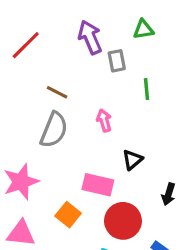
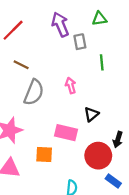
brown line: (57, 92) -> (21, 65), moved
orange square: (68, 215) -> (44, 154), turned -36
red circle: (123, 221) -> (98, 156), moved

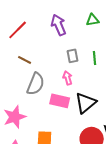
gray rectangle: (80, 42) -> (73, 56), moved
black triangle: (91, 114) -> (86, 103), size x1.6
pink rectangle: (66, 133) -> (60, 101), moved

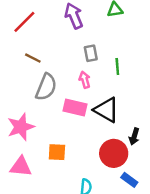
green line: (95, 58) -> (117, 67), moved
black triangle: (86, 103) -> (106, 110), turned -50

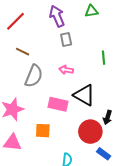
gray rectangle: (91, 53) -> (66, 39), moved
green line: (117, 67) -> (104, 58), moved
pink arrow: (85, 80) -> (66, 70), turned -64
pink rectangle: (75, 108) -> (58, 104), moved

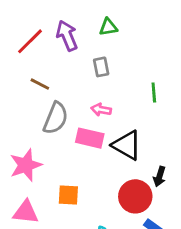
green triangle: (91, 11) -> (108, 27), moved
purple arrow: (57, 16) -> (67, 36), moved
pink rectangle: (58, 104) -> (90, 138), moved

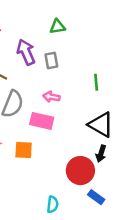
purple arrow: (67, 36) -> (26, 52), moved
black triangle: (127, 145) -> (101, 125), moved
orange square: (68, 195) -> (24, 150), moved

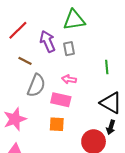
green triangle: (57, 27) -> (74, 20), size x1.6
orange square: (24, 150) -> (57, 124), moved

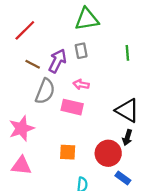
purple arrow: (48, 41) -> (57, 61), moved, turned 50
green line: (107, 67) -> (127, 53), moved
orange square: (57, 124) -> (68, 152), moved

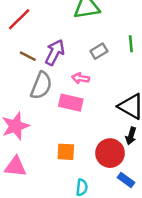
gray rectangle: (81, 51) -> (99, 51), moved, turned 70

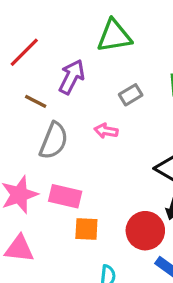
purple arrow: (55, 52) -> (72, 77), moved
pink rectangle: (71, 103) -> (65, 196), moved

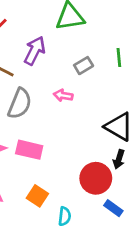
orange square: (86, 229) -> (37, 196), moved, turned 30

